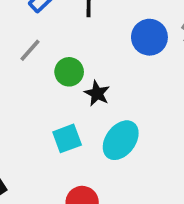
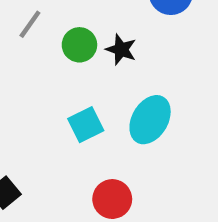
black star: (97, 93) -> (121, 50), moved

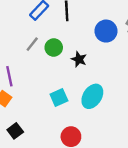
green circle: (79, 45) -> (54, 47), moved

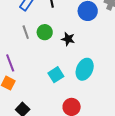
gray line: (32, 44) -> (26, 32), turned -48

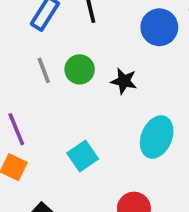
cyan square: (56, 75) -> (83, 156), moved

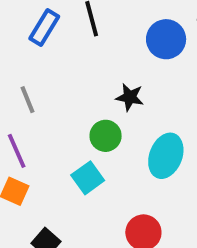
green circle: (80, 69) -> (106, 136), moved
gray line: (44, 70) -> (27, 100), moved

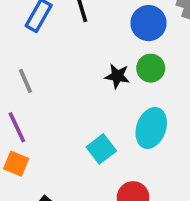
green circle: (106, 136) -> (151, 68), moved
cyan square: (88, 178) -> (101, 149), moved

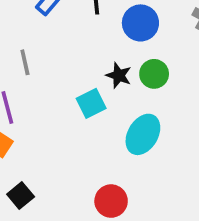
blue circle: (149, 23) -> (140, 23), moved
cyan square: (101, 149) -> (91, 103), moved

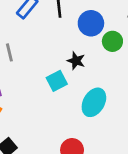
green circle: (154, 74) -> (112, 41), moved

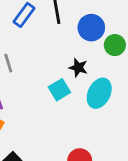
cyan ellipse: (94, 102) -> (99, 93), moved

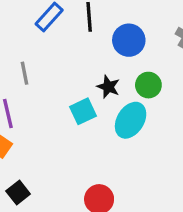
green circle: (115, 45) -> (148, 85), moved

